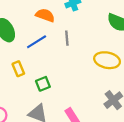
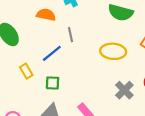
blue line: (37, 42) -> (52, 53), moved
green square: (43, 84) -> (53, 83), turned 32

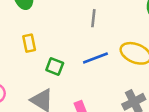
blue line: (52, 53) -> (95, 58), moved

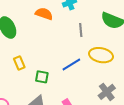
gray line: (93, 18) -> (81, 30), moved

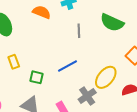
yellow ellipse: (101, 55) -> (106, 77), moved, turned -65
gray cross: (107, 92) -> (87, 96), moved

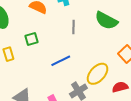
green square: (36, 77) -> (31, 39), moved, turned -32

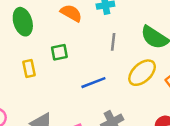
yellow ellipse: (98, 74) -> (142, 73), moved

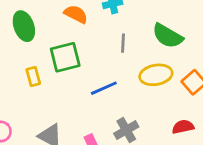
green square: (59, 52) -> (65, 57), size x1.6
yellow ellipse: (142, 73) -> (156, 75), turned 36

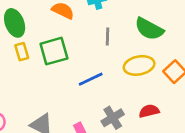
yellow rectangle: (33, 76) -> (22, 52), moved
red semicircle: (183, 127) -> (149, 111), moved

